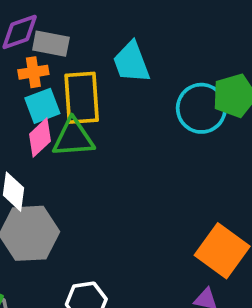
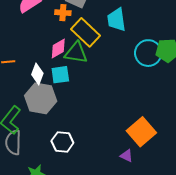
yellow rectangle: (82, 98) -> (86, 32), turned -56
cyan square: (42, 106) -> (60, 75), moved

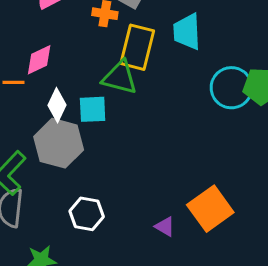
yellow rectangle: (86, 32) -> (137, 47), turned 56
pink diamond: (58, 48) -> (39, 60), moved
purple triangle: (127, 156) -> (165, 227), moved

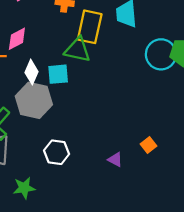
orange square: (210, 209) -> (149, 145), size x0.5

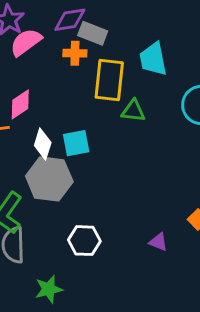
green triangle: (77, 50) -> (133, 111), moved, size x0.7

